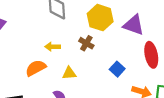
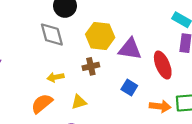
purple triangle: (134, 25) -> (130, 49), moved
brown cross: (86, 43) -> (91, 66), turned -32

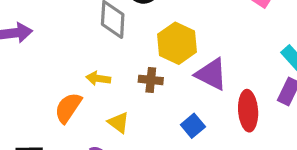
yellow triangle: (79, 102) -> (119, 123), turned 35
orange semicircle: (42, 103) -> (68, 108), turned -35

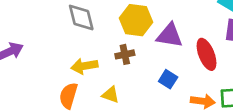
yellow arrow: (98, 78) -> (84, 66), size x1.4

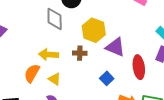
yellow triangle: (111, 95) -> (55, 79), moved

